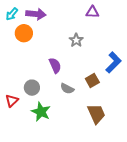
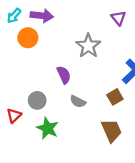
purple triangle: (92, 12) -> (118, 18), moved, turned 48
gray star: (76, 40) -> (88, 46), size x1.5
brown square: (92, 81) -> (115, 97), moved

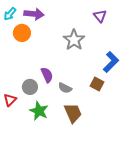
purple semicircle: (64, 75) -> (47, 75), moved
brown square: (115, 97) -> (97, 84), turned -32
brown trapezoid: (111, 131) -> (73, 113), moved

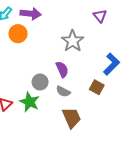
purple semicircle: (47, 75) -> (62, 69), moved
gray circle: (30, 87) -> (40, 82), moved
green star: (39, 111) -> (30, 102), moved

